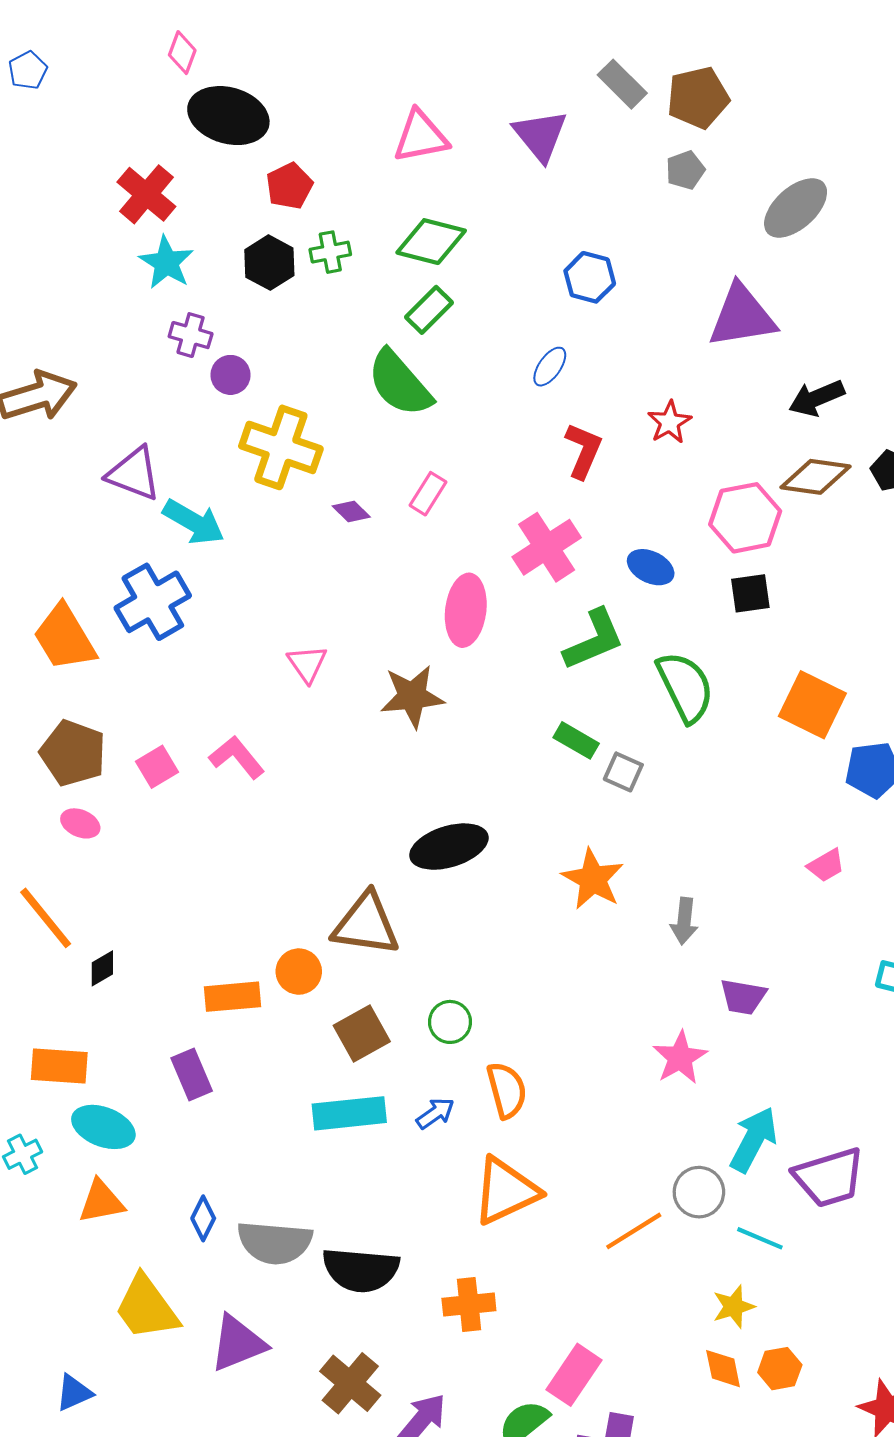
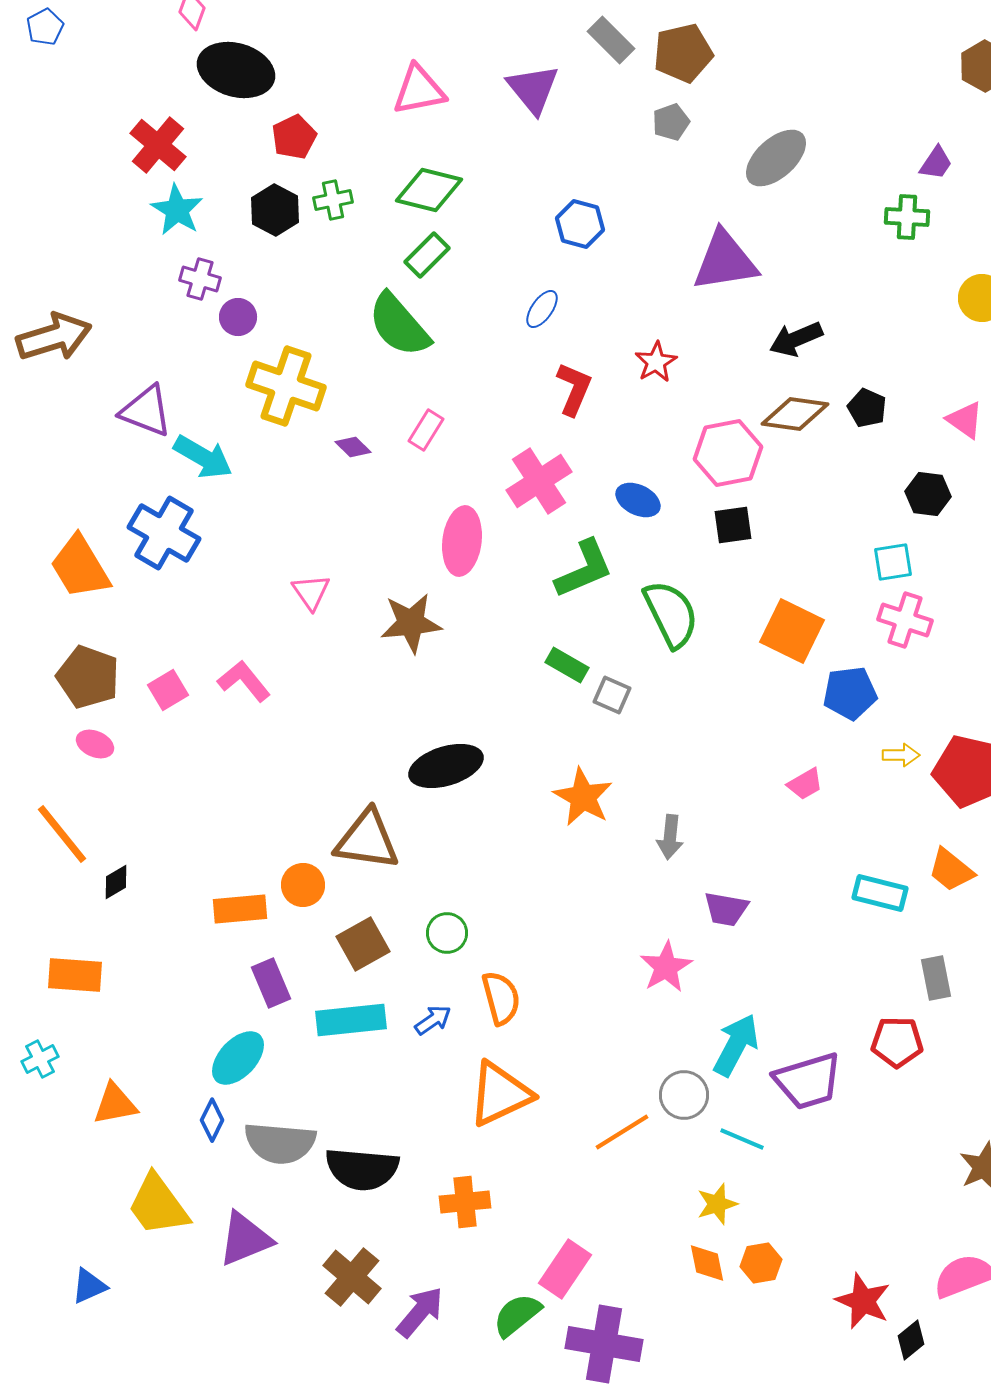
blue cross: (153, 602) -> (164, 533), turned -30
purple rectangle: (192, 1074) -> (271, 983), moved
cyan ellipse: (103, 1127) -> (238, 1058), moved, turned -68

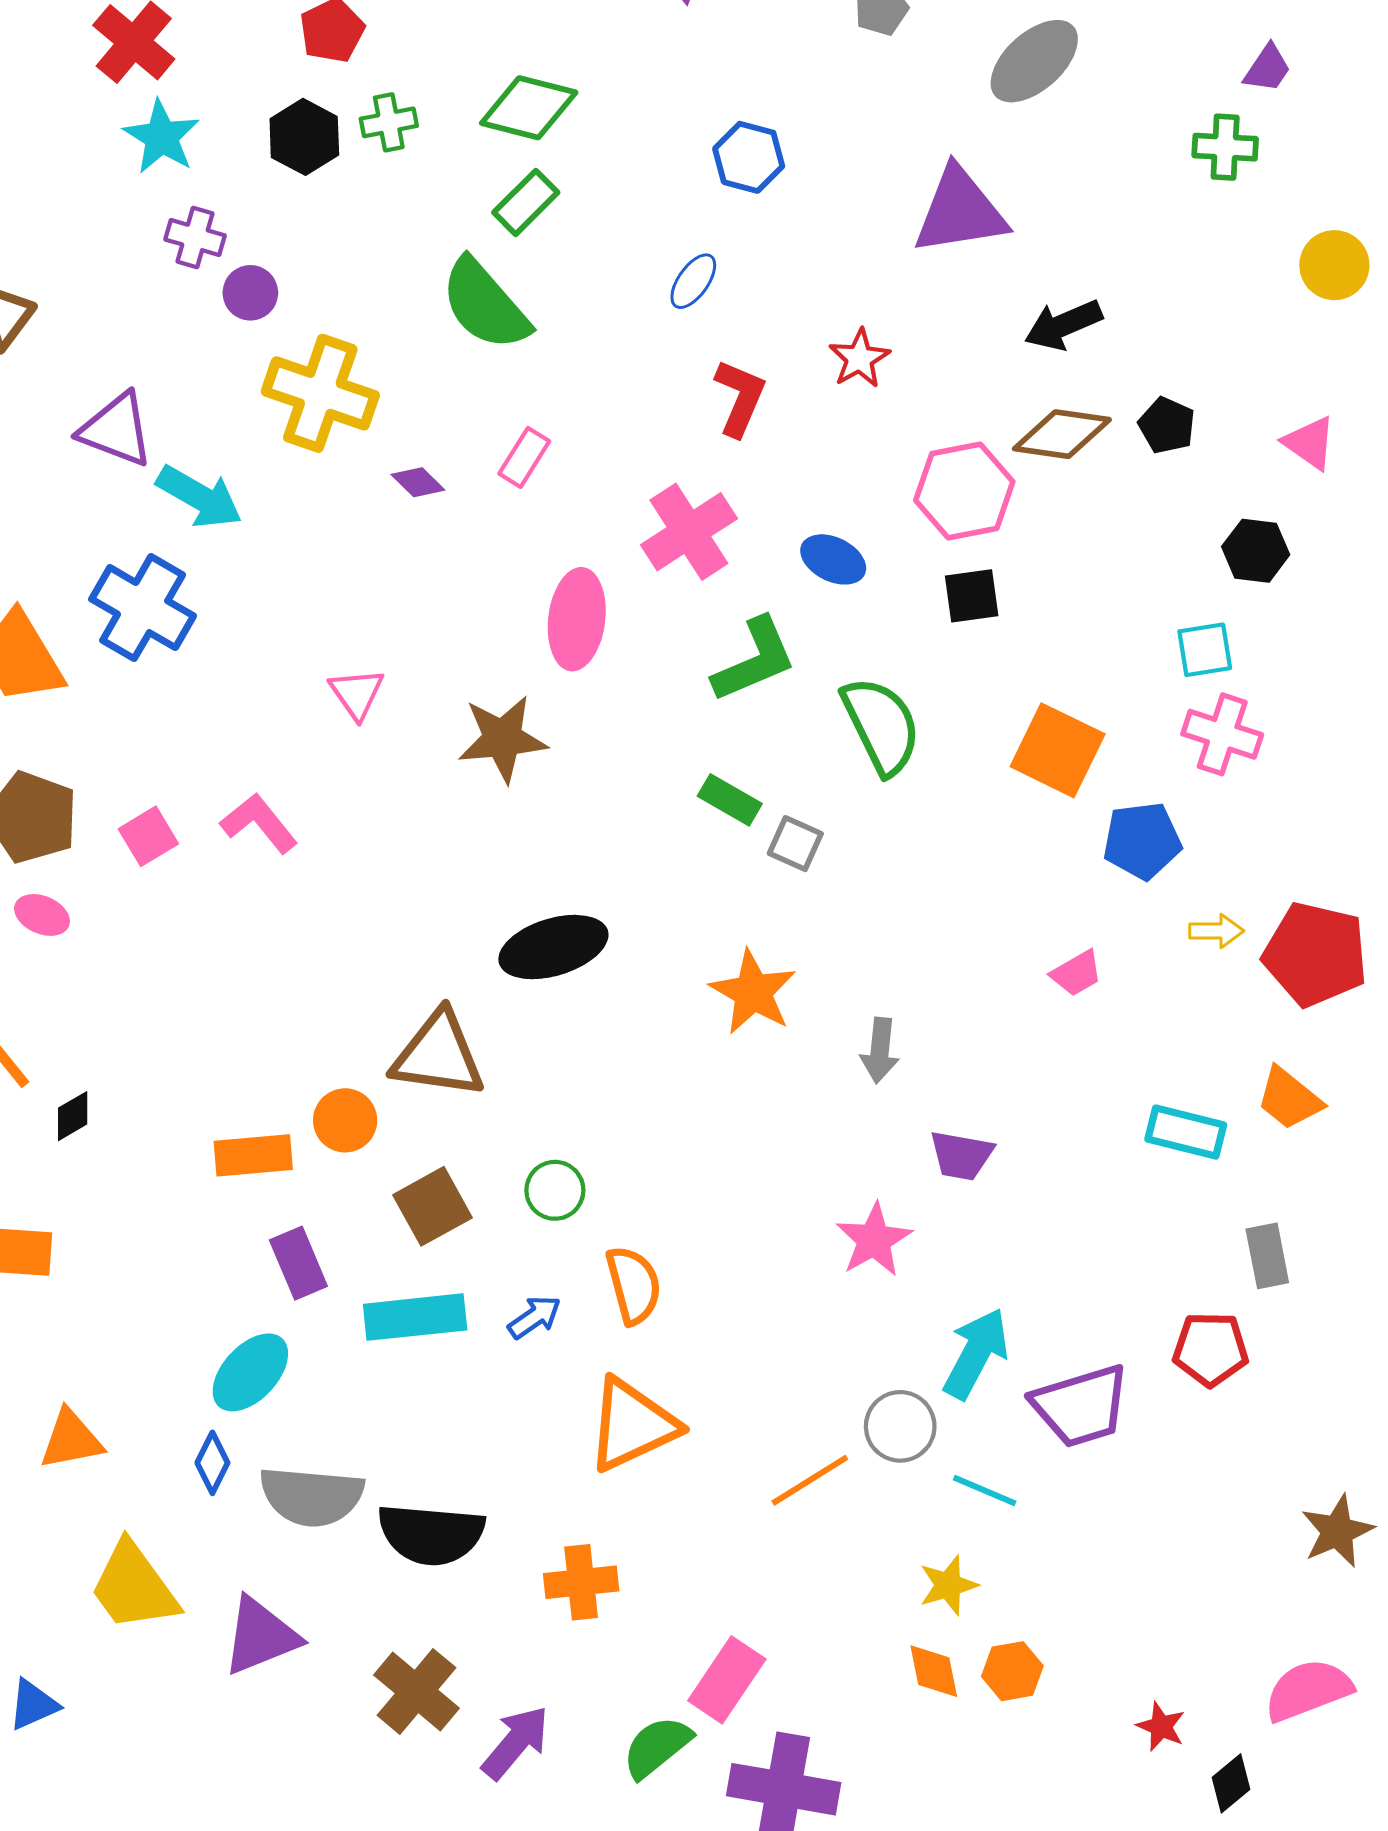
red star: (863, 1301) -> (1161, 1727), size x0.6

